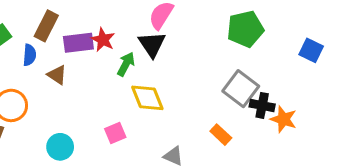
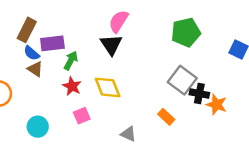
red star: (103, 40) -> (72, 86), moved
blue semicircle: (29, 55) -> (32, 53), moved, turned 126
green arrow: (126, 64) -> (71, 60), moved

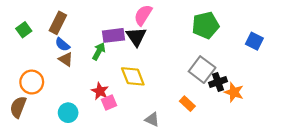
purple rectangle: (52, 43) -> (114, 35), moved
red star: (72, 86) -> (100, 91), moved
black cross: (199, 94) -> (218, 82), turned -30

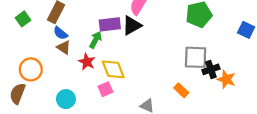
black triangle: (136, 37) -> (132, 25), turned 35
gray square: (202, 70) -> (196, 57), turned -35
yellow diamond: (133, 76) -> (113, 69), moved
red star: (100, 91) -> (87, 62), moved

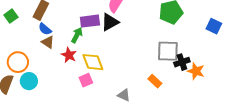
cyan circle: (66, 99) -> (29, 81), moved

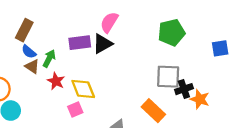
blue square: (214, 26) -> (220, 48), turned -35
green arrow: (77, 35) -> (49, 58), moved
orange rectangle: (155, 81) -> (153, 111), size x1.5

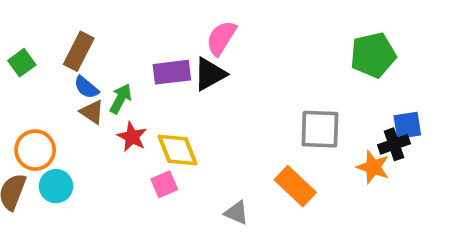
green pentagon: (171, 32) -> (373, 55), moved
blue square: (220, 48) -> (407, 125), moved
black cross: (184, 89) -> (394, 144), moved

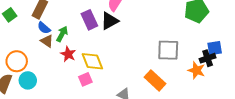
purple rectangle: (172, 72) -> (89, 20), turned 72

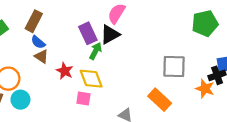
green arrow: (62, 34) -> (96, 51), moved
pink square: (85, 79) -> (83, 99), turned 32

